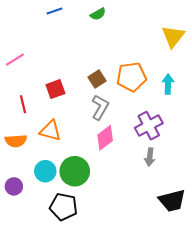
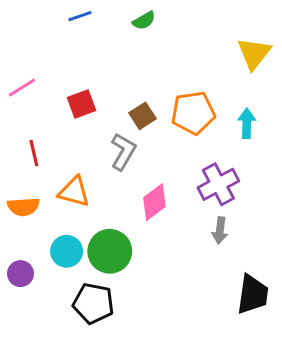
red square: (55, 89) -> (81, 104), moved
gray L-shape: (100, 107) -> (123, 152), moved
black trapezoid: (172, 201) -> (253, 294), turned -68

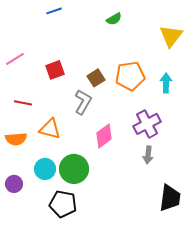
green semicircle: (144, 21) -> (114, 19), moved
red line: (34, 153) -> (23, 103), turned -66

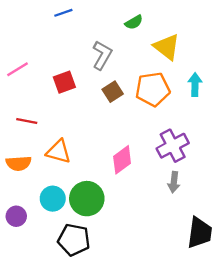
yellow triangle: (171, 36) -> (167, 47), moved, turned -30
cyan arrow: (166, 83) -> (195, 85), moved
gray L-shape: (83, 102) -> (102, 55), moved

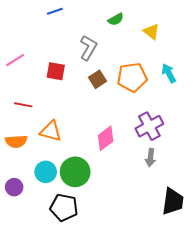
yellow triangle: (167, 47) -> (151, 32), moved, size x0.7
red square: (64, 82) -> (56, 71), turned 30
cyan arrow: (195, 85) -> (169, 73), turned -30

